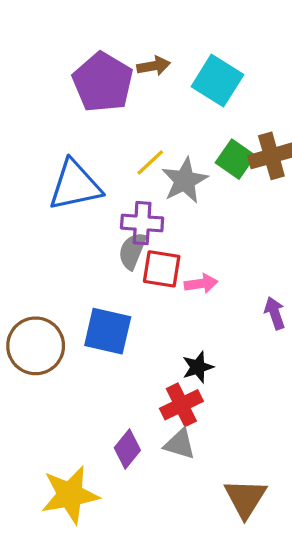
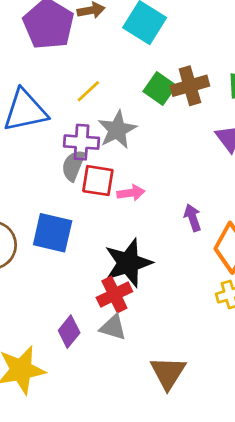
gray star: (185, 180) -> (117, 130), moved
black star: (198, 367) -> (128, 263), size x1.8

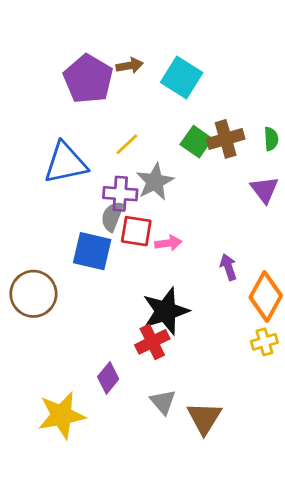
blue square: (53, 233) -> (92, 251), moved
gray triangle: (113, 327) -> (163, 402), moved, turned 32

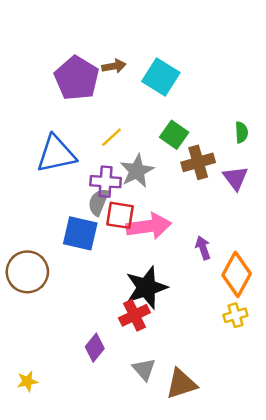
brown cross: (226, 139) -> (198, 162), moved
pink arrow: (168, 243) -> (149, 226), size x1.8
yellow star: (61, 415) -> (27, 381), moved, size x0.5
brown triangle: (204, 418) -> (181, 384), turned 40

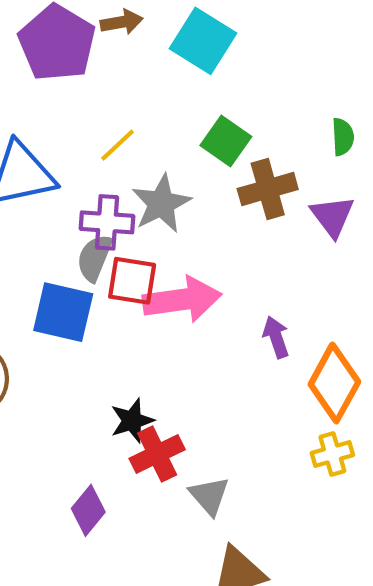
black star: (146, 288) -> (132, 421), moved, size x0.6
gray triangle: (144, 369) -> (209, 496), moved

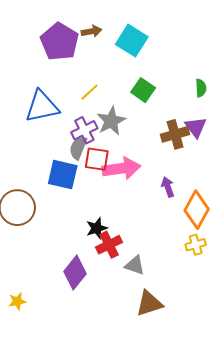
brown cross: (268, 189) -> (175, 134), moved
purple cross: (107, 222) -> (84, 130), turned -30
gray triangle: (209, 496) -> (135, 265), turned -30
purple diamond: (88, 510) -> (75, 273), size x1.4

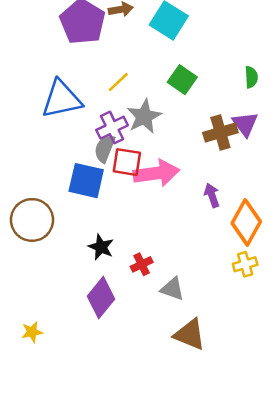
black star: (97, 228) -> (101, 247), moved, turned -30
red cross: (109, 245) -> (142, 264), size x0.7
brown triangle: (149, 303) -> (190, 334), turned 40

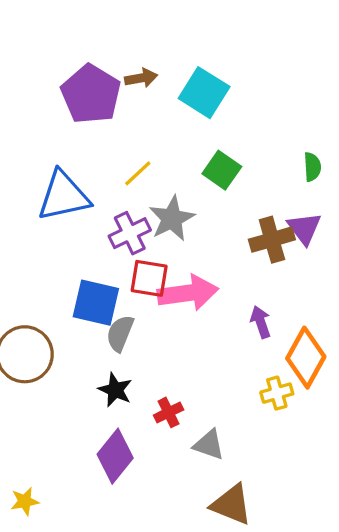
gray semicircle: (105, 149) -> (120, 333), moved
yellow cross: (245, 264) -> (277, 393), moved

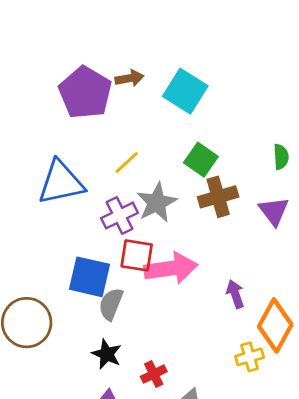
brown cross: (272, 240) -> (218, 197), moved

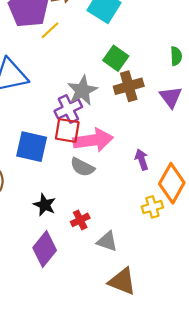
yellow line: (127, 163) -> (50, 30), moved
purple cross: (120, 215) -> (68, 109), moved
gray semicircle: (111, 304) -> (82, 167), moved, turned -85

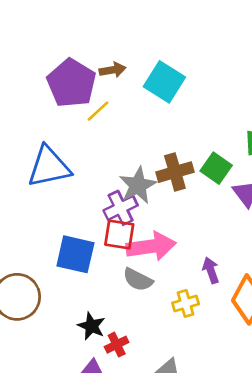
green square: (116, 58) -> (216, 168), moved
brown cross: (129, 86) -> (175, 172), moved
yellow cross: (152, 207) -> (186, 303), moved
red cross: (80, 220) -> (117, 345), moved

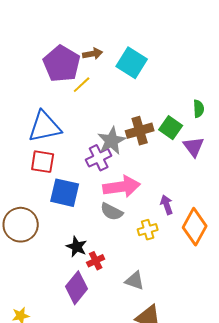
red square: (119, 234) -> (43, 162), moved

